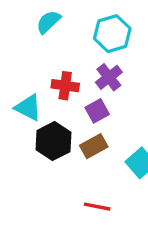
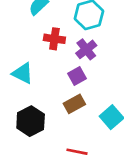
red cross: (65, 86) -> (54, 39), moved
black hexagon: (53, 141) -> (31, 121), moved

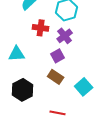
cyan triangle: (23, 73) -> (17, 54), turned -30
brown rectangle: (74, 104) -> (56, 77), turned 63

